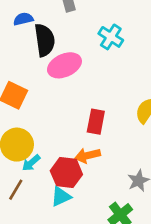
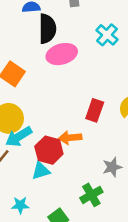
red rectangle: (96, 122) -> (95, 110), moved
cyan arrow: (31, 163) -> (19, 137), size x1.5

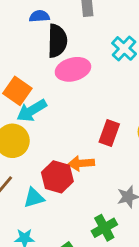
cyan arrow: (19, 137) -> (32, 111), moved
cyan triangle: (41, 171) -> (34, 198), moved

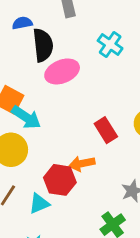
cyan arrow: (32, 111) -> (26, 117), turned -108
red rectangle: (109, 133) -> (106, 130), turned -45

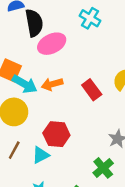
orange arrow: (82, 164) -> (52, 84), moved

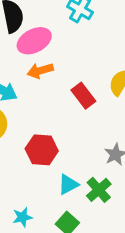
orange arrow: (52, 84) -> (40, 71), moved
cyan triangle: (41, 155) -> (68, 184), moved

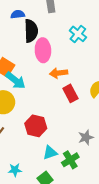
pink ellipse: (34, 41) -> (43, 50), turned -75
orange arrow: (40, 71) -> (59, 73), moved

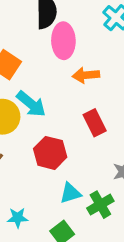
cyan arrow: (16, 80) -> (31, 104), moved
red rectangle: (70, 93) -> (95, 123), moved

